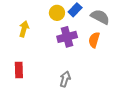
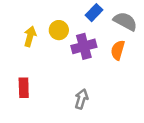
yellow circle: (57, 13) -> (59, 30), moved

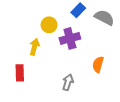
yellow arrow: (30, 36) -> (34, 47), moved
orange semicircle: (118, 50) -> (98, 65), moved

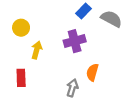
yellow circle: (49, 25) -> (21, 28), moved
orange semicircle: (98, 65) -> (92, 72), moved

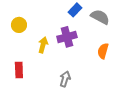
yellow arrow: (37, 50) -> (43, 45), moved
orange semicircle: (92, 72) -> (103, 51), moved

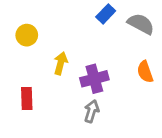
purple cross: (67, 37) -> (94, 79), moved
orange semicircle: (103, 51) -> (145, 72), turned -35

